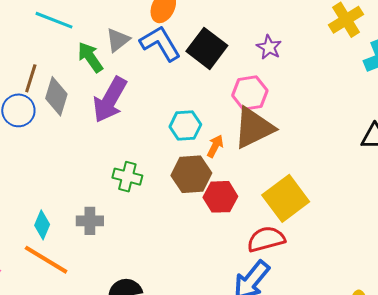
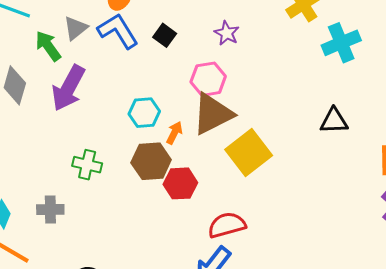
black square: (207, 48) -> (165, 35), size x0.6
yellow square: (286, 198) -> (249, 153), moved

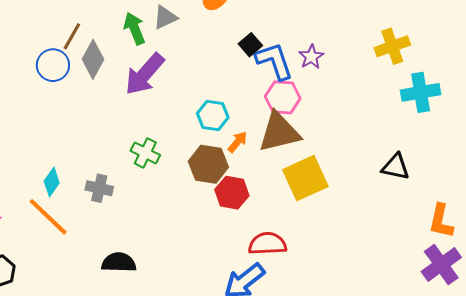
blue L-shape: (118, 31) -> (274, 61), moved

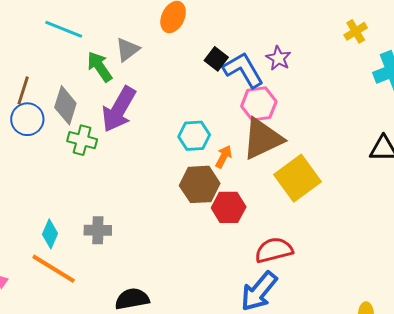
brown line: (72, 36) -> (23, 90), moved
yellow cross: (392, 46) -> (356, 31), size x0.7
green cross: (145, 153) -> (82, 140), moved

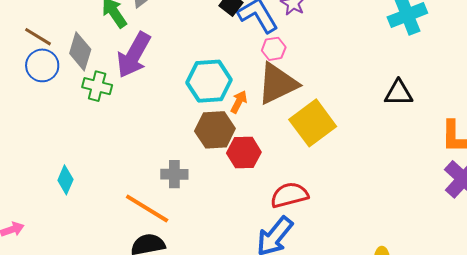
brown line: (23, 90) -> (38, 37), turned -76
pink hexagon: (259, 104) -> (274, 49), size x0.7
cyan hexagon: (194, 136) -> (209, 81), size x1.4
gray cross: (98, 230) -> (174, 174), moved
orange line: (54, 269) -> (147, 209), moved

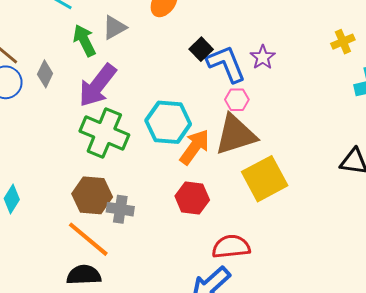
gray diamond: (80, 51) -> (45, 74), size x0.7
green cross: (97, 86) -> (104, 133), moved, size x1.6
orange arrow: (239, 102) -> (195, 147), size x1.6
brown hexagon: (215, 130) -> (92, 195), moved

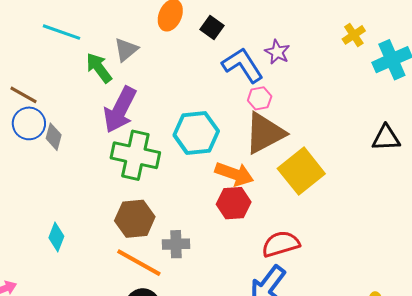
yellow cross: (343, 42) -> (354, 35), moved
black square: (201, 49) -> (212, 27), moved
gray diamond: (45, 74) -> (54, 137), moved
orange arrow: (195, 147) -> (234, 174), moved, turned 84
gray cross: (120, 209) -> (176, 244), moved

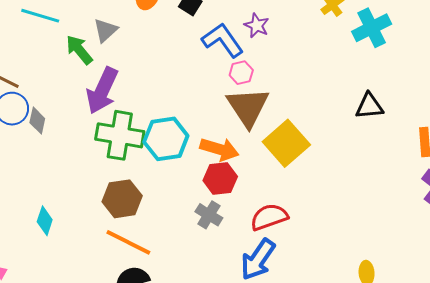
cyan hexagon: (196, 133) -> (166, 139), moved
brown triangle: (265, 133) -> (248, 107), turned -33
gray cross: (176, 244) -> (209, 215), moved, turned 36

